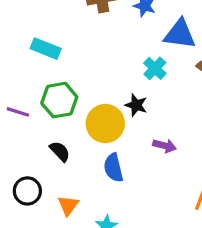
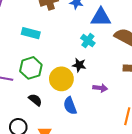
cyan rectangle: (46, 49) -> (31, 33), moved

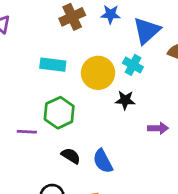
blue triangle: (101, 17) -> (147, 31), turned -35
yellow circle: (61, 79) -> (98, 73), moved
blue semicircle: (70, 106) -> (103, 161), moved

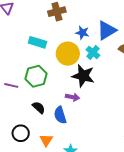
blue star: (111, 14) -> (82, 33), moved
black star: (125, 100) -> (83, 76), size x1.6
purple arrow: (158, 128) -> (73, 97), moved

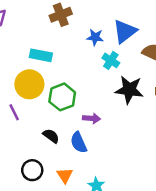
yellow circle: (68, 54) -> (29, 84), moved
green hexagon: (36, 76) -> (62, 97), moved
black star: (83, 76) -> (129, 90), moved
purple line: (11, 85) -> (14, 112), turned 56

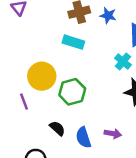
blue star: (95, 37) -> (108, 15), moved
cyan rectangle: (41, 55) -> (73, 42), moved
purple arrow: (92, 118) -> (113, 134), moved

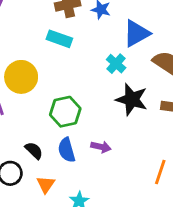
green hexagon: (72, 92) -> (65, 112), moved
black semicircle: (57, 128) -> (34, 151), moved

